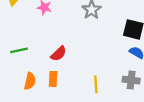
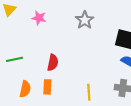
red semicircle: (59, 54) -> (53, 63), turned -35

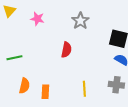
red semicircle: (53, 63) -> (66, 50), moved
orange rectangle: (47, 87) -> (45, 92), moved

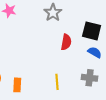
red semicircle: (66, 50) -> (66, 42), moved

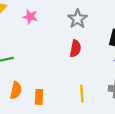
red semicircle: (66, 42) -> (75, 49), moved

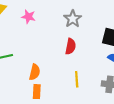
orange semicircle: (16, 90) -> (35, 72), moved
yellow line: (82, 94) -> (77, 79), moved

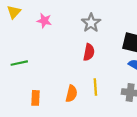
orange semicircle: (35, 72) -> (71, 94), moved
orange rectangle: (37, 92) -> (36, 98), moved

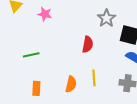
gray star: (91, 23) -> (107, 18), moved
green line: (19, 63) -> (31, 55), moved

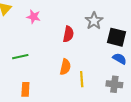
red semicircle: (88, 44) -> (68, 34), moved
orange semicircle: (71, 84) -> (65, 67), moved

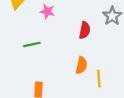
green line: (20, 57) -> (32, 44), moved

